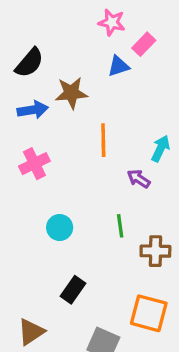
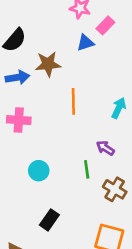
pink cross: (34, 164) -> (19, 120), turned 30
purple arrow: (139, 179) -> (105, 148), moved
brown cross: (155, 251) -> (115, 189), turned 30

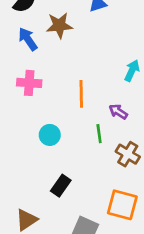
blue arrow: (17, 77) -> (28, 39), turned -115
orange line: (73, 101) -> (81, 94), moved

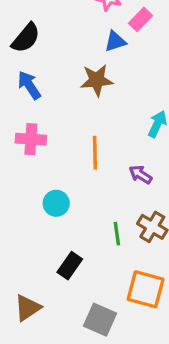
brown star: (59, 25) -> (97, 80), moved
green line: (99, 134) -> (117, 234), moved

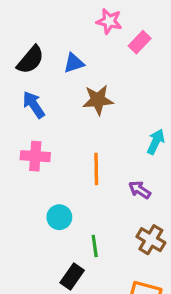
blue triangle: (115, 41) -> (74, 63), moved
green line: (117, 234) -> (95, 246), moved

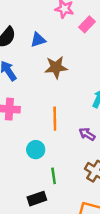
cyan circle: (59, 217) -> (36, 150), moved
black rectangle: (72, 277) -> (37, 199), turned 36

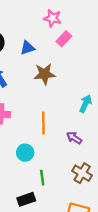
pink rectangle: (87, 24) -> (64, 39), moved

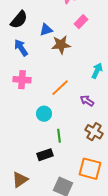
pink rectangle: (64, 39) -> (81, 22), moved
blue triangle: (27, 48) -> (46, 30), moved
orange line: (43, 123) -> (60, 88), turned 48

